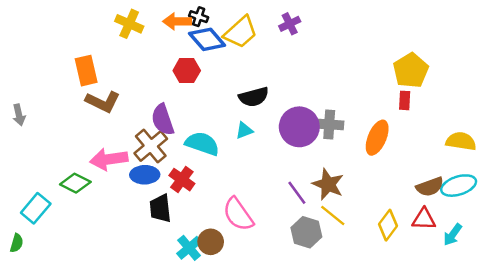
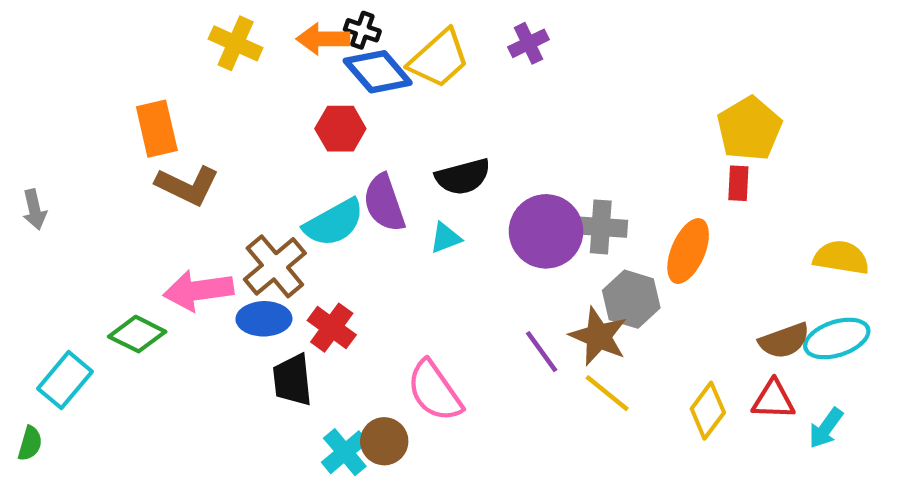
purple semicircle: (163, 120) -> (384, 203), moved
cyan semicircle: (202, 144) -> (334, 223), moved, turned 132
gray hexagon: (306, 232) -> (631, 299), moved

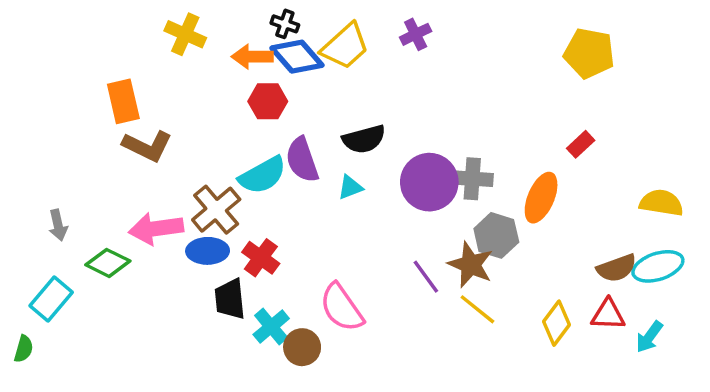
orange arrow: (323, 39) -> (252, 57), moved
yellow pentagon: (749, 129) -> (589, 53), moved, turned -30
red rectangle: (738, 183) -> (581, 144), turned 44
gray arrow: (34, 209) -> (58, 225), moved
cyan cross: (345, 452) -> (271, 327), moved

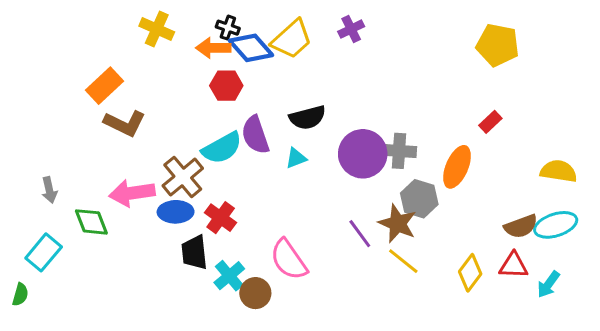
black cross: (285, 24) -> (228, 28), moved
orange rectangle: (123, 101) -> (104, 86), turned 60
green diamond: (108, 263) -> (91, 222), turned 42

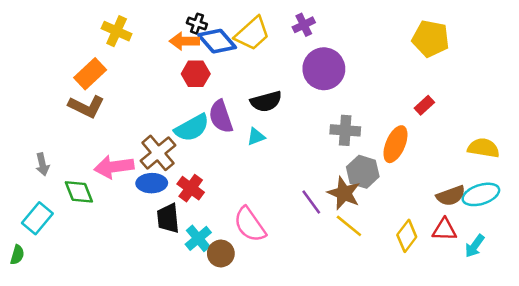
yellow cross: (157, 29) -> (117, 31), moved
brown L-shape: (125, 123) -> (86, 106), moved
purple circle: (363, 154) -> (324, 69), moved

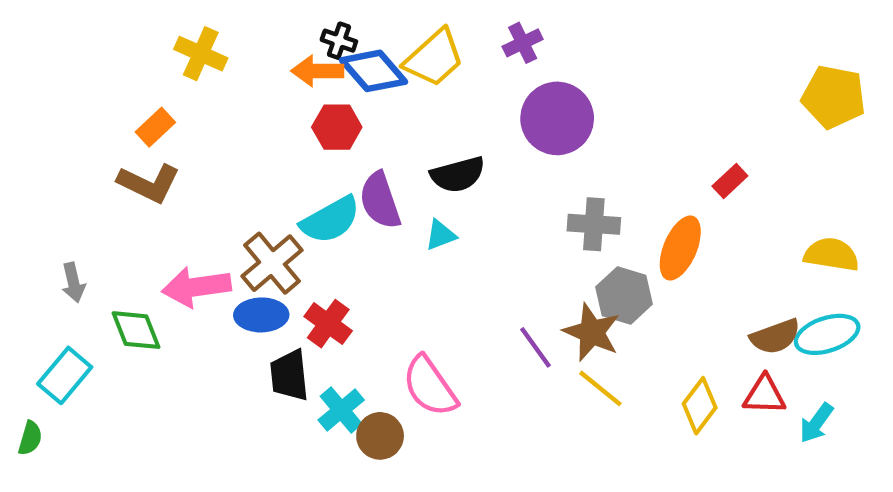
yellow pentagon: (431, 39) -> (834, 97), moved
orange rectangle: (90, 74) -> (155, 127), size x0.7

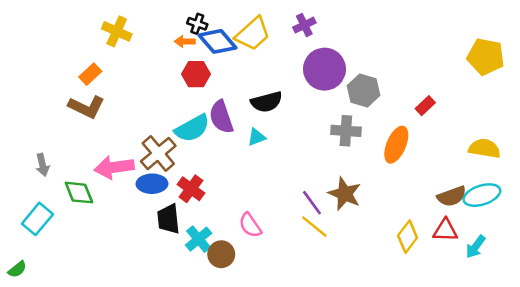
orange arrow: (317, 71) -> (185, 41), size x0.7
gray hexagon: (624, 296) -> (364, 91), moved
pink semicircle: (430, 386) -> (250, 225), size x0.7
yellow line: (600, 388) -> (314, 227), moved
green semicircle: (30, 438) -> (17, 269), moved, turned 36

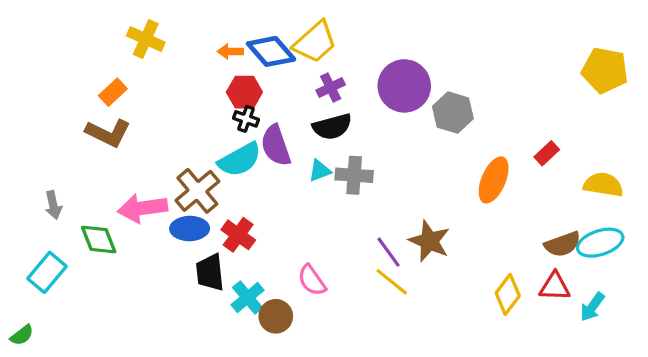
black cross: (197, 24) -> (246, 119), moved
purple cross: (304, 25) -> (331, 88), moved
red rectangle: (425, 106) -> (547, 153), moved
gray cross: (346, 131) -> (354, 175), moved

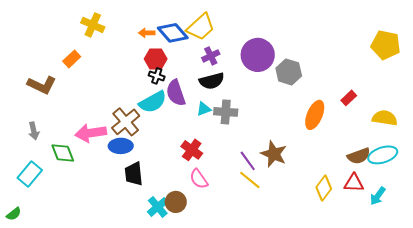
brown L-shape: (108, 133) -> (42, 85), moved
red cross: (238, 235) -> (192, 150), moved
cyan cross: (248, 297) -> (158, 207), moved

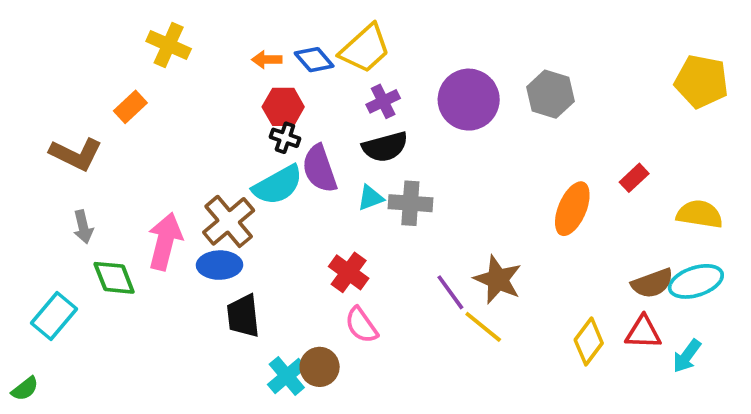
blue diamond: (173, 33) -> (314, 60), size x0.7
gray hexagon: (289, 72) -> (550, 94), moved
gray arrow: (34, 131) -> (83, 227), moved
pink arrow: (91, 133) -> (165, 241), turned 112
yellow line: (250, 180) -> (483, 327), moved

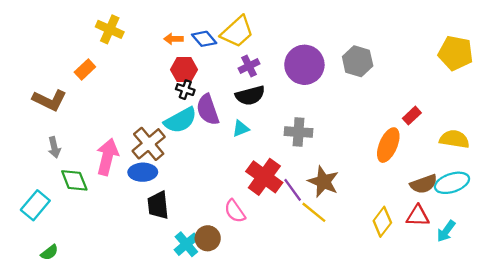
gray cross: (410, 203) -> (299, 132), moved
orange ellipse: (572, 209) -> (388, 145), moved
red cross: (349, 272) -> (264, 177), moved, size x1.4
green semicircle: (25, 389) -> (50, 252), moved

